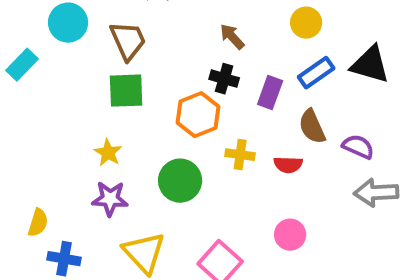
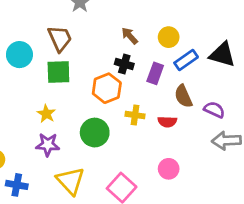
cyan circle: (68, 23) -> (19, 55), moved
yellow circle: (306, 23) -> (169, 37), moved

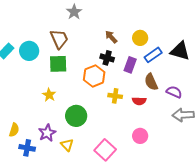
green circle: (95, 133) -> (76, 116), moved
purple star: (48, 145) -> (47, 133), moved, turned -30
yellow triangle: (71, 181) -> (67, 145), size x0.6

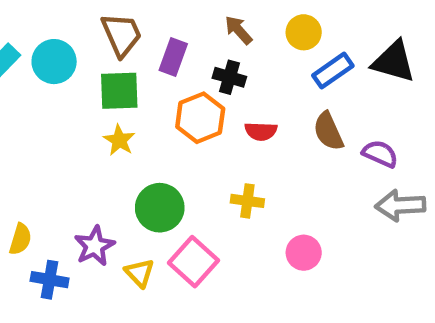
purple rectangle: (130, 65) -> (173, 57), moved
yellow star: (49, 95) -> (119, 140), moved
yellow cross: (115, 96) -> (247, 201), moved
red semicircle: (139, 101) -> (261, 131), moved
pink square: (105, 150) -> (193, 262), moved

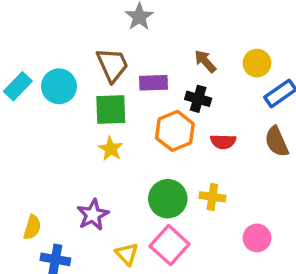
purple rectangle: (173, 57) -> (154, 83), turned 68
green circle: (160, 208) -> (168, 199), moved
purple star: (95, 246) -> (93, 215), moved

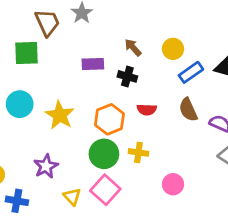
brown trapezoid: (112, 65) -> (47, 23), moved
cyan circle: (59, 86) -> (20, 104), moved
green square: (111, 109) -> (27, 53), moved
orange hexagon: (175, 131) -> (109, 119), moved
yellow star: (111, 149) -> (60, 115), size x1.5

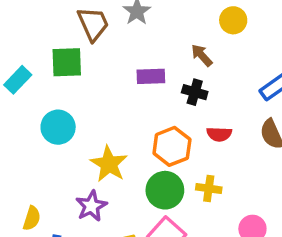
yellow circle: (173, 49) -> (233, 20), moved
yellow star: (60, 115) -> (109, 164), moved

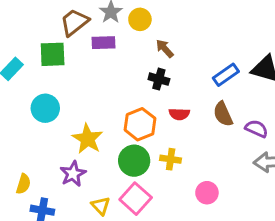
yellow circle: (233, 20) -> (140, 19), moved
brown trapezoid: (93, 24) -> (74, 22), turned -104
purple rectangle: (151, 76) -> (104, 43), moved

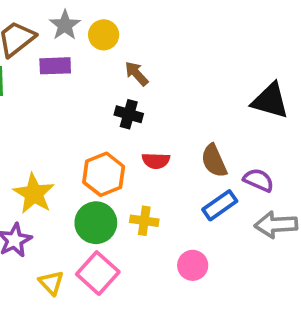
blue rectangle: (226, 75) -> (220, 205), moved

